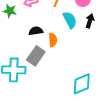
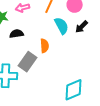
black arrow: (90, 21) -> (82, 27), turned -152
black semicircle: (36, 31) -> (17, 34), moved

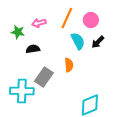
orange semicircle: (45, 46) -> (69, 65), moved

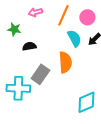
pink arrow: (39, 23) -> (35, 12), moved
orange semicircle: (69, 65) -> (65, 62), size x1.5

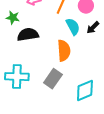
black semicircle: (29, 46) -> (28, 35), size x1.5
gray rectangle: (40, 74) -> (53, 79), moved

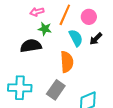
green star: (13, 18) -> (45, 29), moved

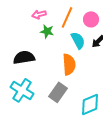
black semicircle: (31, 46) -> (24, 57), moved
cyan cross: (20, 88) -> (22, 90), turned 30

